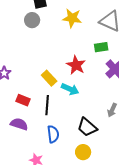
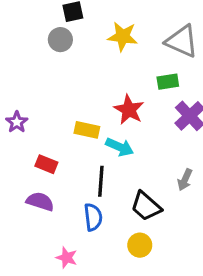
yellow rectangle: (49, 78) -> (87, 130), turned -35
black line: (47, 105) -> (101, 181), moved

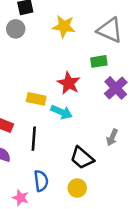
black line: (101, 181) -> (34, 139), moved
blue semicircle: (93, 217) -> (41, 181), moved

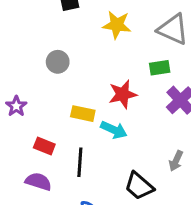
gray circle: (16, 29) -> (58, 62), moved
red star: (69, 83) -> (123, 94), turned 30

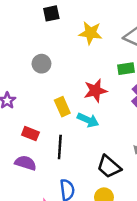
yellow rectangle: (83, 114) -> (62, 107), turned 54

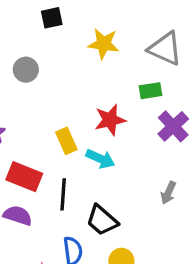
gray circle: (41, 64) -> (26, 70), moved
red rectangle: (30, 134) -> (24, 177), size x1.5
black trapezoid: (109, 167) -> (102, 220), moved

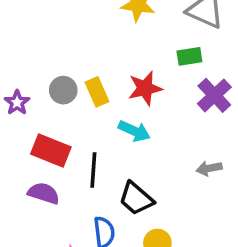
gray circle: (26, 70) -> (63, 90), moved
yellow rectangle: (66, 141) -> (97, 92), moved
gray arrow: (168, 193) -> (209, 168), turned 55

